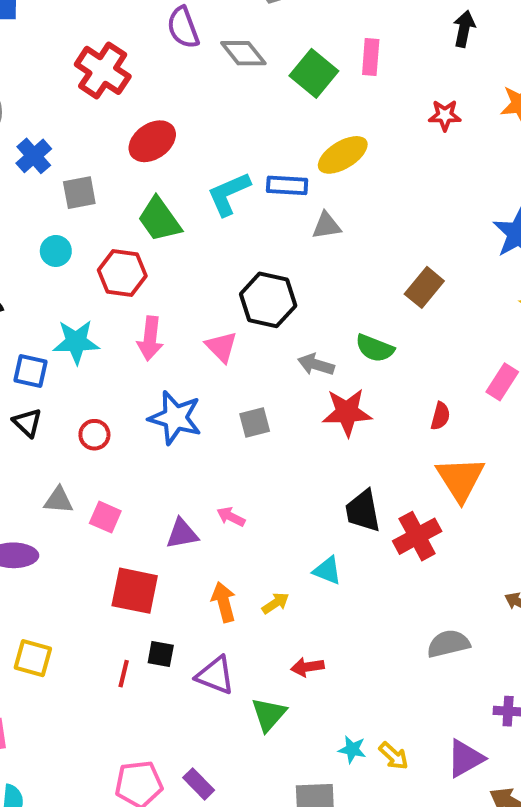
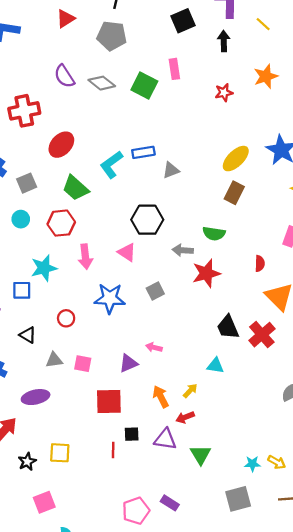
red cross: (103, 70) -> (24, 111), turned -32
yellow ellipse: (343, 155) -> (236, 159), moved
black triangle: (27, 423) -> (28, 335), moved
red arrow: (307, 667) -> (185, 417), moved

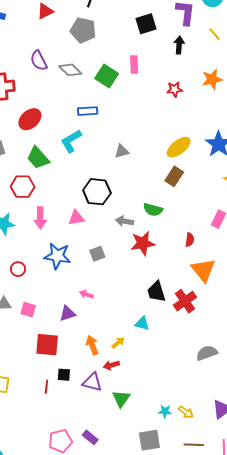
blue rectangle: (143, 152) -> (88, 111), moved
pink triangle: (127, 252) -> (76, 218), turned -48
pink arrow: (154, 347) -> (86, 294), moved

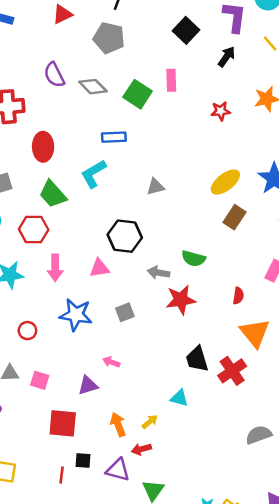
black square: (146, 24) -> (186, 30), turned -30
black arrow: (179, 45) -> (227, 57), turned 30
red ellipse: (30, 119) -> (43, 147), turned -50
brown rectangle: (174, 176) -> (234, 217), moved

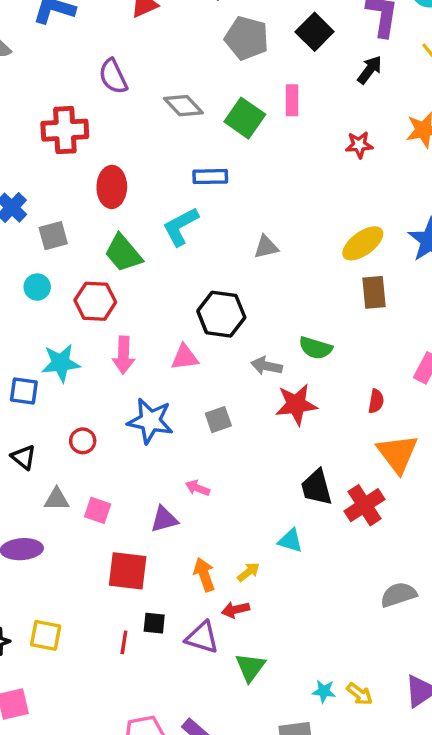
gray pentagon: (109, 38) -> (247, 38), moved
purple semicircle: (54, 75) -> (113, 76), moved
brown rectangle: (234, 217) -> (374, 292), turned -40

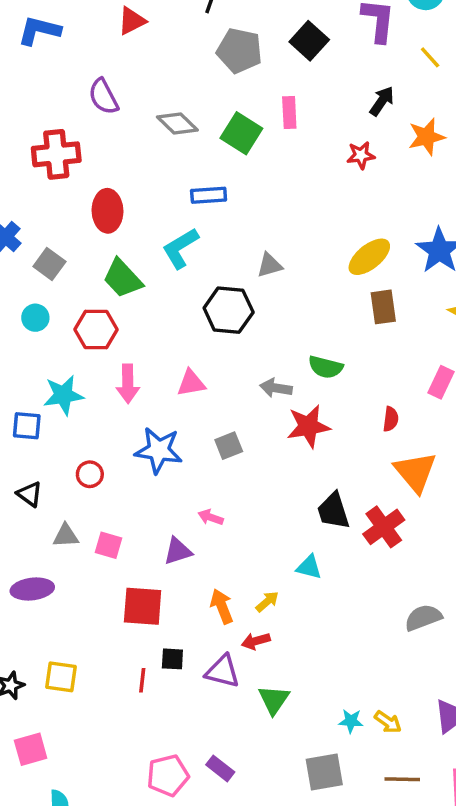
black arrow: (370, 70) -> (382, 101), moved
gray square: (53, 236) -> (49, 264), turned -36
black hexagon: (221, 314) -> (229, 310), moved

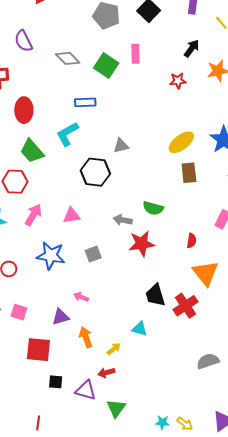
pink arrow: (128, 384) -> (33, 215), turned -150
orange arrow: (222, 606) -> (86, 337), moved
red line: (142, 680) -> (38, 423), moved

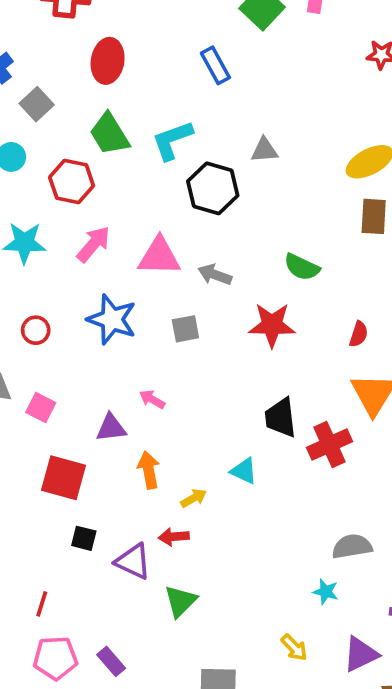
blue rectangle: (85, 102) -> (215, 65), turned 54
cyan L-shape: (67, 134) -> (172, 140), moved
pink triangle: (72, 216) -> (159, 256), size x1.4
gray arrow: (123, 220) -> (215, 275), moved
cyan star: (162, 422) -> (326, 592), moved

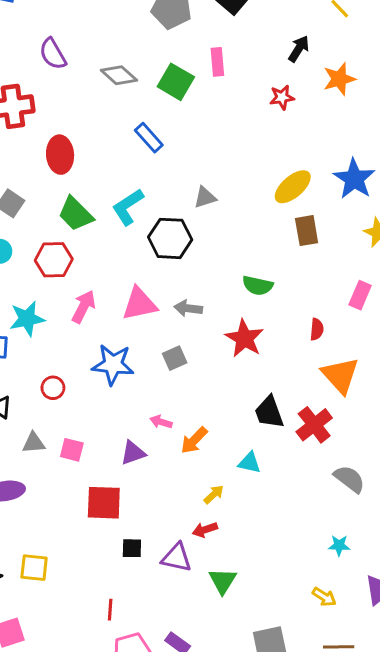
red star: (272, 325) -> (244, 338), turned -30
orange arrow: (149, 470) -> (194, 440), moved, turned -112
gray semicircle: (352, 546) -> (349, 479), moved, turned 60

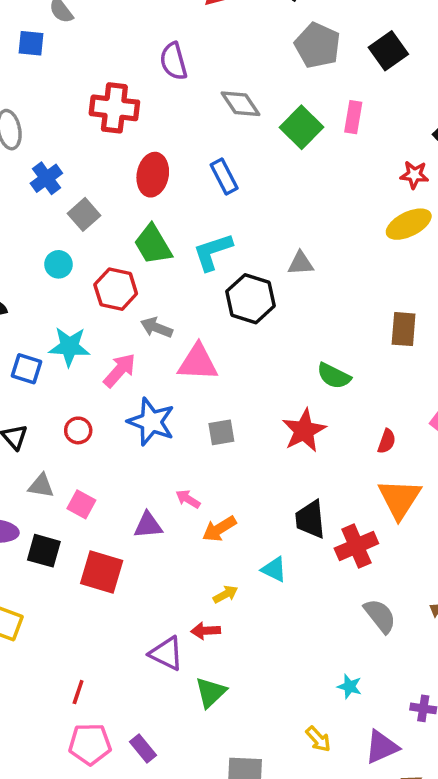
blue rectangle: (149, 138) -> (224, 176), moved
yellow ellipse: (293, 187) -> (409, 224), moved
pink arrow: (84, 307) -> (120, 370), moved
gray arrow: (188, 308) -> (156, 328), moved
black square: (132, 548) -> (44, 551), moved, size x1.4

